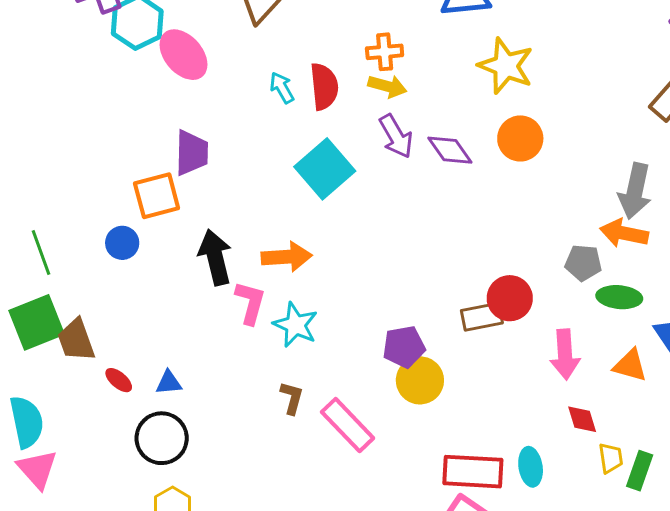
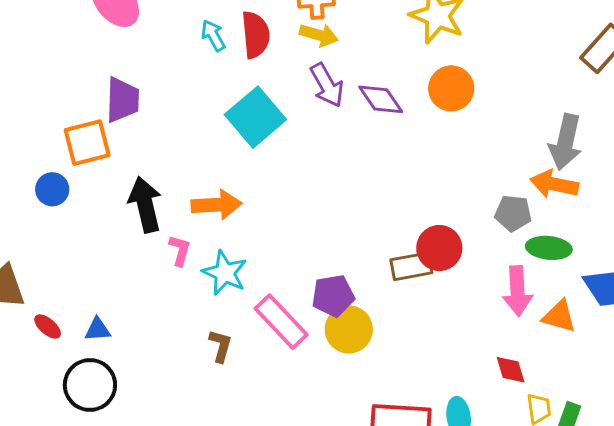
pink L-shape: (250, 303) -> (180, 250), size x0.7
pink arrow: (565, 354) -> (517, 291), moved
pink rectangle: (348, 425) -> (281, 322), moved

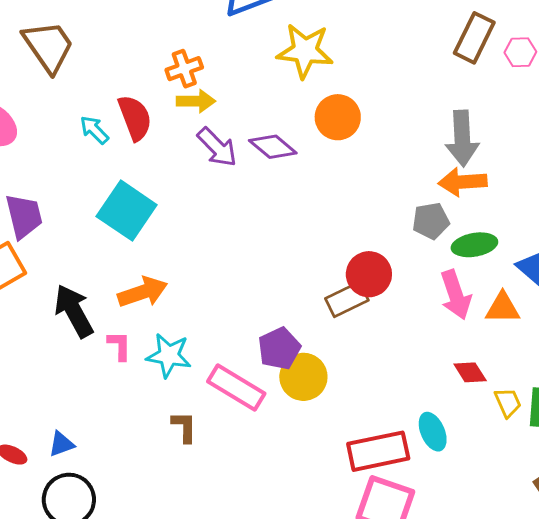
cyan square: (255, 117) -> (127, 211), moved

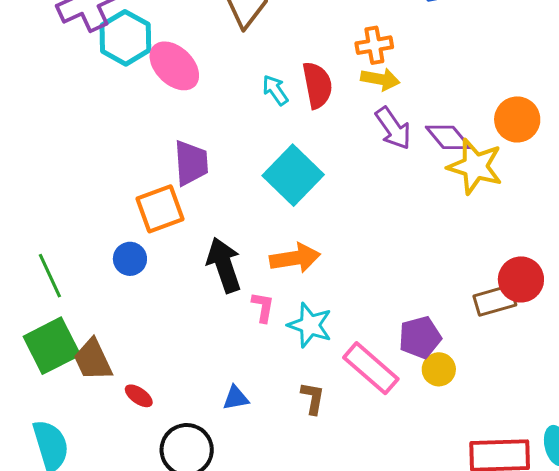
yellow star: (305, 51) -> (475, 166), moved
yellow circle: (303, 377) -> (439, 369), size x0.7
blue triangle: (61, 444) -> (236, 398), moved

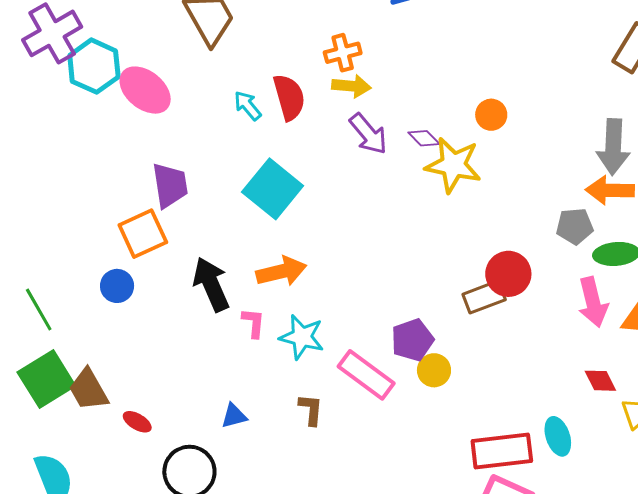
orange circle: (517, 119) -> (491, 115), size x0.7
purple diamond: (448, 137) -> (424, 138), size x0.7

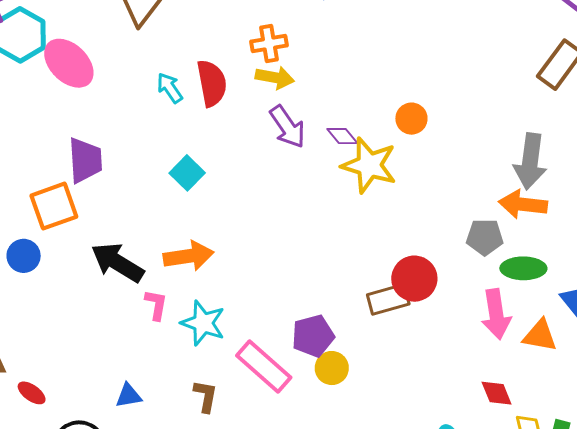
cyan square: (273, 189) -> (187, 173), size x0.6
black arrow: (211, 284) -> (117, 263), turned -40

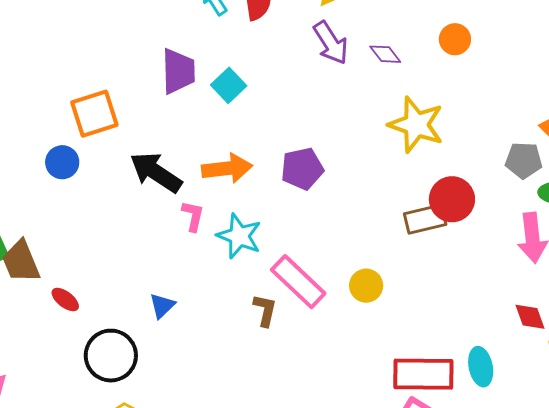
purple trapezoid: (85, 160) -> (178, 71), moved
yellow star: (369, 165) -> (416, 125), moved
purple pentagon: (313, 336) -> (302, 169), moved
blue triangle: (129, 396) -> (162, 306), turned -36
brown L-shape: (206, 396) -> (265, 310), moved

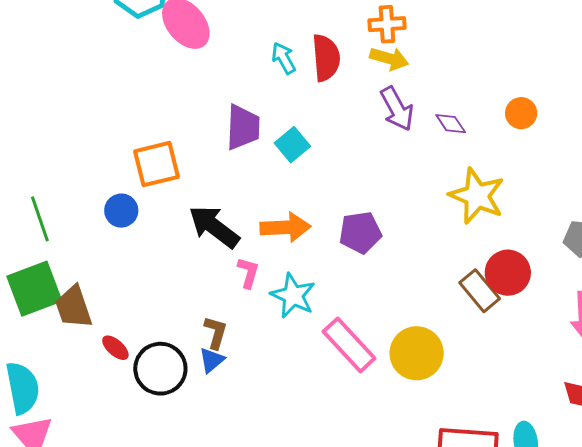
brown rectangle: (425, 219) -> (480, 291), turned 60
yellow circle: (366, 286) -> (417, 353), size x1.6
brown L-shape: (265, 310) -> (216, 332), moved
black circle: (111, 356) -> (160, 369), moved

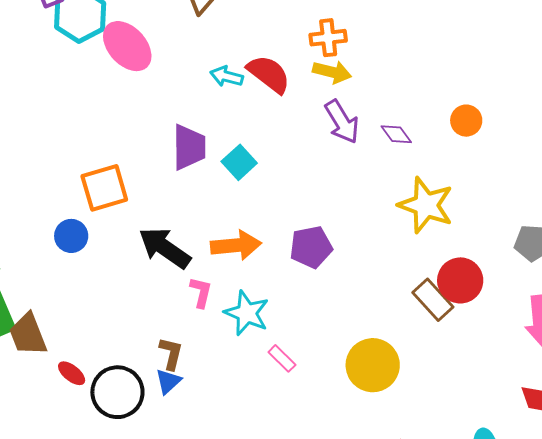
cyan arrow: (284, 58) -> (227, 76), turned -44
red semicircle: (326, 58) -> (269, 74), turned -45
pink rectangle: (349, 345) -> (282, 358), moved, size x0.5

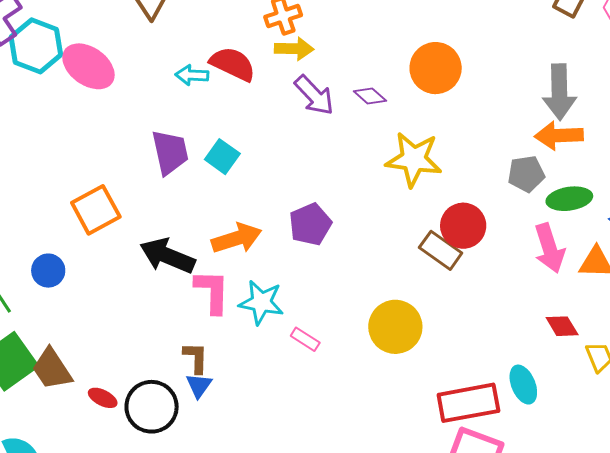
orange circle: (466, 121) -> (436, 68), size x1.6
blue circle: (71, 236) -> (48, 271), moved
pink L-shape: (201, 292) -> (212, 292), size x1.5

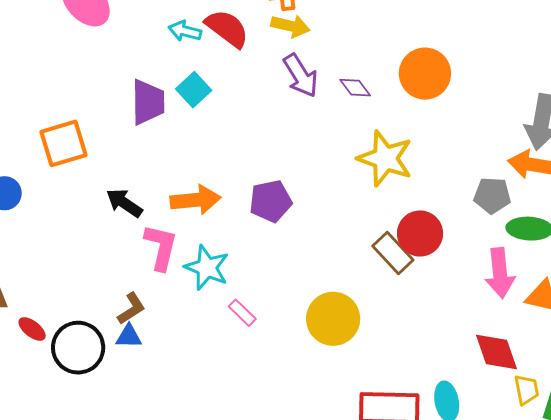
cyan square: (222, 157) -> (194, 90), moved
black arrow: (167, 256) -> (124, 203), size x0.7
red diamond: (562, 326) -> (497, 352), size x1.4
brown L-shape: (196, 358) -> (131, 308), turned 44
blue triangle: (199, 386) -> (129, 336), turned 44

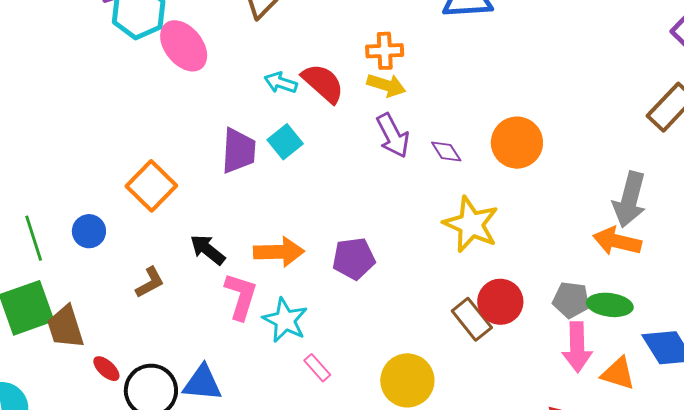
orange square: (63, 143) -> (151, 186), turned -33
gray pentagon: (492, 195) -> (571, 300), moved
brown L-shape: (131, 308) -> (150, 282), moved
blue triangle: (129, 336) -> (202, 383), size x1.5

